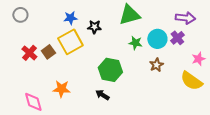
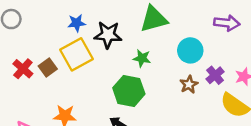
black star: (94, 27) -> (108, 35), size x1.5
purple cross: (177, 38) -> (215, 75), moved
green star: (135, 43) -> (142, 58), moved

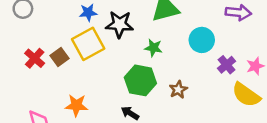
brown star: (189, 84) -> (178, 90), moved

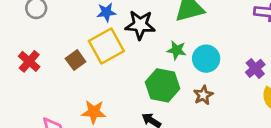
cyan circle: (202, 40) -> (206, 59), moved
red cross: (35, 58) -> (29, 61), moved

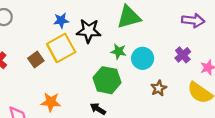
purple cross: (255, 68) -> (183, 55), moved
brown star: (203, 95) -> (159, 88), moved

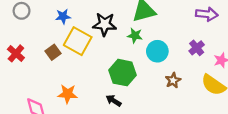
blue star: (61, 20) -> (63, 16), moved
yellow square: (61, 48) -> (78, 41), turned -32
green star: (118, 51) -> (135, 36), moved

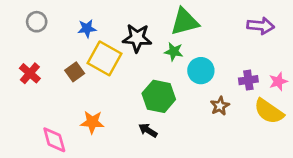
purple cross: (197, 48) -> (248, 80), moved, turned 32

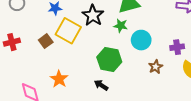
black star: (137, 38) -> (93, 15), turned 30
red cross: (30, 73) -> (12, 42), turned 35
orange star: (92, 122) -> (59, 79), turned 30

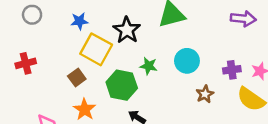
green star: (121, 26) -> (149, 66), moved
brown square: (46, 41) -> (77, 77), moved
green hexagon: (109, 60) -> (122, 85), moved

